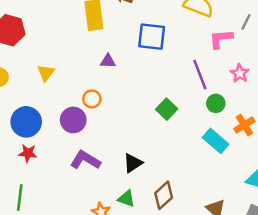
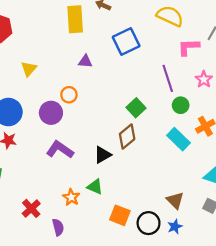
blue square: (152, 37) -> (126, 42), turned -36
brown diamond: (164, 195) -> (127, 136), moved

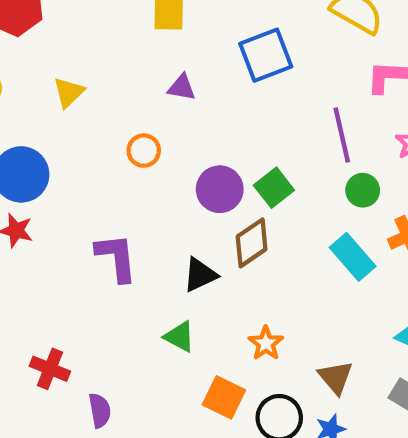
purple circle: (51, 113) -> (220, 189), moved
purple L-shape: (60, 150) -> (116, 257), turned 44
orange star: (71, 197) -> (266, 343), moved
red cross: (31, 208) -> (50, 369), turned -30

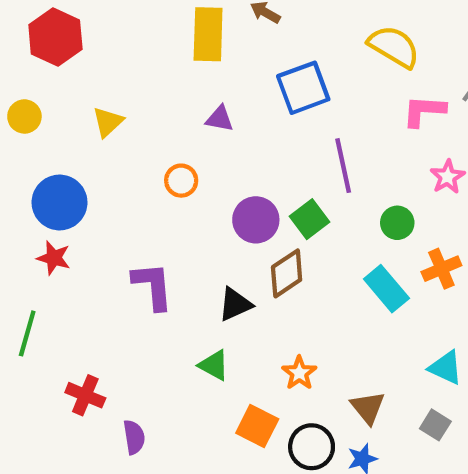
purple line: (342, 135) -> (343, 166), moved

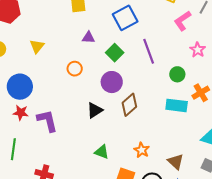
pink L-shape: (424, 111) -> (183, 21), turned -30
green square: (310, 219) -> (115, 53), moved
purple L-shape: (153, 286) -> (47, 121), moved
cyan rectangle: (386, 289) -> (177, 105), turned -35
black triangle: (235, 304) -> (95, 110), moved

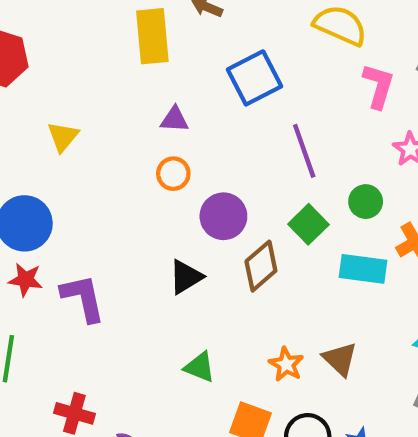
pink L-shape: (183, 21) -> (378, 86), turned 140
green square: (115, 53) -> (308, 224), moved
orange circle: (75, 69) -> (173, 174), moved
brown triangle: (176, 162) -> (340, 359), moved

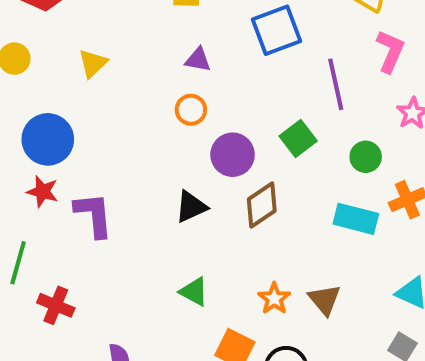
purple line: (304, 151) -> (336, 84), moved
green square: (308, 224) -> (298, 139), moved
red cross: (74, 413) -> (56, 305), moved

